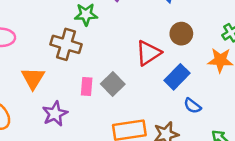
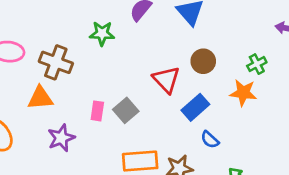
brown cross: (66, 44) -> (56, 62), moved
red triangle: (148, 53) -> (166, 80), turned -44
orange triangle: (33, 78) -> (40, 98), turned 50

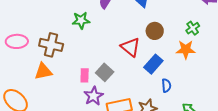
purple star: (61, 138) -> (94, 96), moved
blue semicircle: (210, 140) -> (166, 86), turned -128

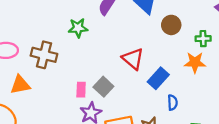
green cross: (193, 28) -> (203, 39), turned 32
brown circle: (155, 31) -> (171, 25), moved
orange triangle: (43, 71) -> (20, 85), moved

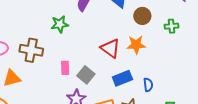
orange star: (195, 62) -> (136, 45), moved
blue rectangle: (158, 78) -> (122, 78), moved, turned 30
pink rectangle: (81, 90) -> (65, 68), moved

